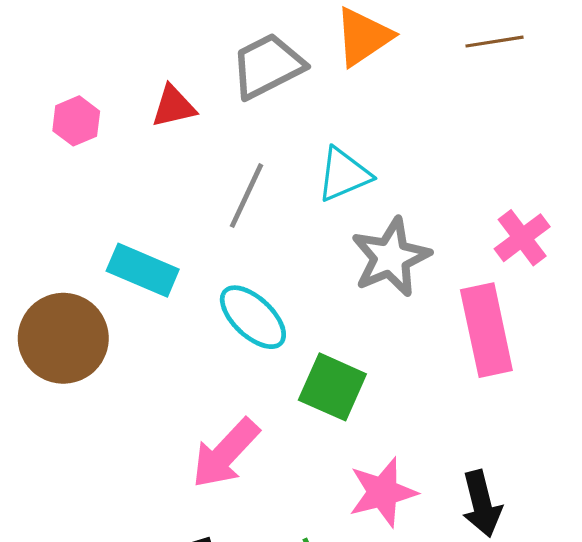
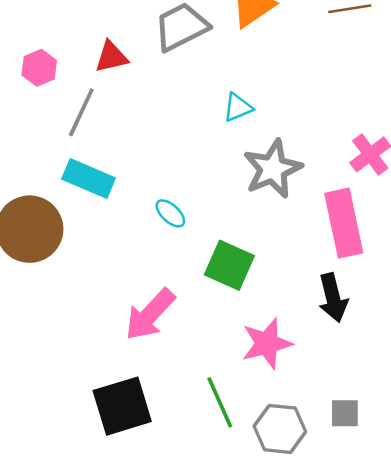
cyan triangle: (344, 175) -> (238, 107), size x0.7
gray line: (246, 196) -> (81, 112), moved
cyan ellipse: (253, 317) -> (170, 213), size x0.6
black arrow: (482, 504) -> (333, 298), moved

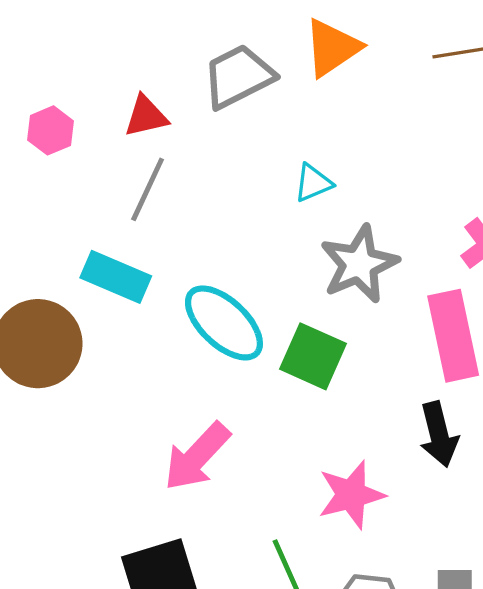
gray line: (81, 112) -> (148, 189), moved
cyan ellipse: (170, 213) -> (224, 323), size x2.0
green square: (229, 265) -> (313, 356), moved

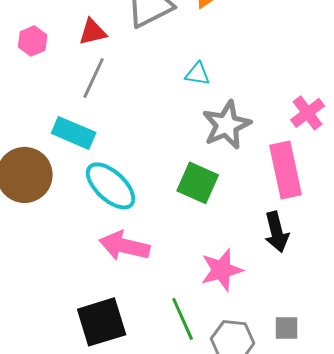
cyan triangle: (313, 183) -> (198, 74), turned 32
cyan ellipse: (224, 323) -> (111, 186), moved
pink arrow: (197, 457) -> (125, 246), turned 60

